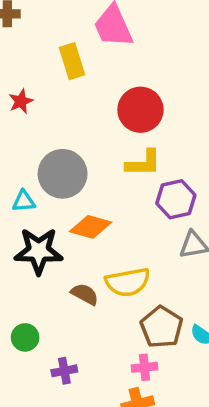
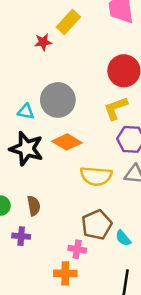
yellow rectangle: (72, 61) -> (68, 22), moved, turned 45
yellow L-shape: (143, 163) -> (116, 108), turned 144
yellow semicircle: (128, 282) -> (96, 176), moved
brown semicircle: (85, 294) -> (34, 206), moved, turned 36

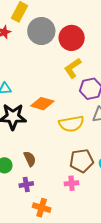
gray circle: (58, 100) -> (41, 31), moved
brown pentagon: (97, 225) -> (82, 161), turned 30
orange cross: (65, 273) -> (42, 208), moved, turned 30

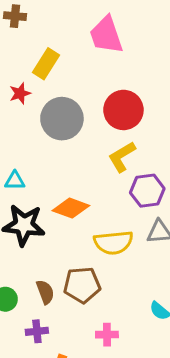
gray circle: (41, 31) -> (62, 119), moved
brown pentagon: (82, 161) -> (82, 285), moved

